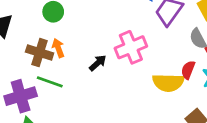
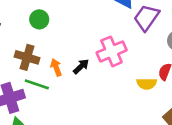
orange arrow: (58, 48) -> (56, 67), moved
yellow semicircle: (168, 83) -> (147, 84), size x0.7

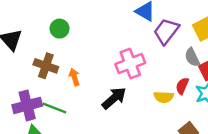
black arrow: (81, 66) -> (114, 98), moved, size x1.5
green line: (37, 84) -> (54, 108), moved

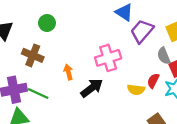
orange arrow: (74, 77) -> (68, 72), moved

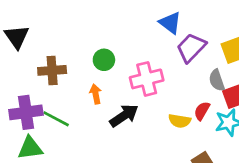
green circle: (47, 23) -> (104, 60), moved
brown cross: (33, 55) -> (52, 70), turned -30

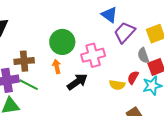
green circle: (104, 60) -> (62, 42), size x1.6
brown cross: (52, 70) -> (24, 61), moved

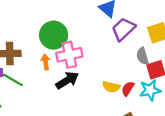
pink cross: (93, 55) -> (69, 55), moved
red semicircle: (133, 78) -> (128, 89), moved

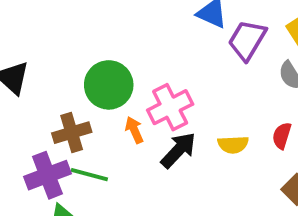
green circle: (54, 35) -> (109, 85), moved
yellow semicircle: (111, 87) -> (233, 145), moved

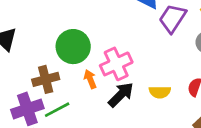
green line: (89, 175) -> (57, 110), turned -45

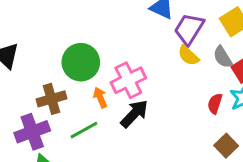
yellow semicircle: (160, 92) -> (188, 56), moved, turned 45
green line: (57, 110) -> (84, 130), moved

